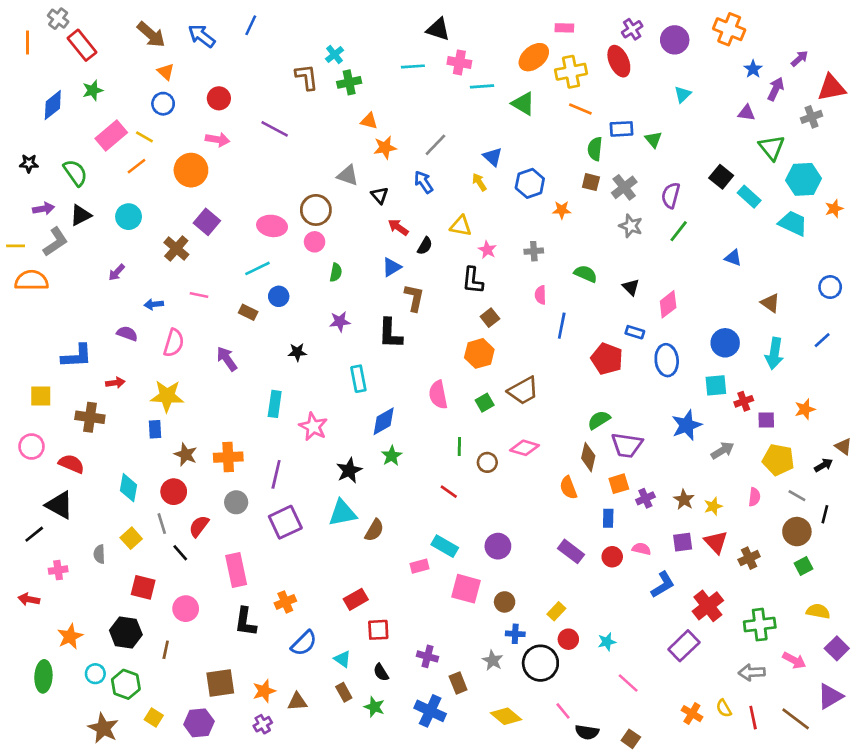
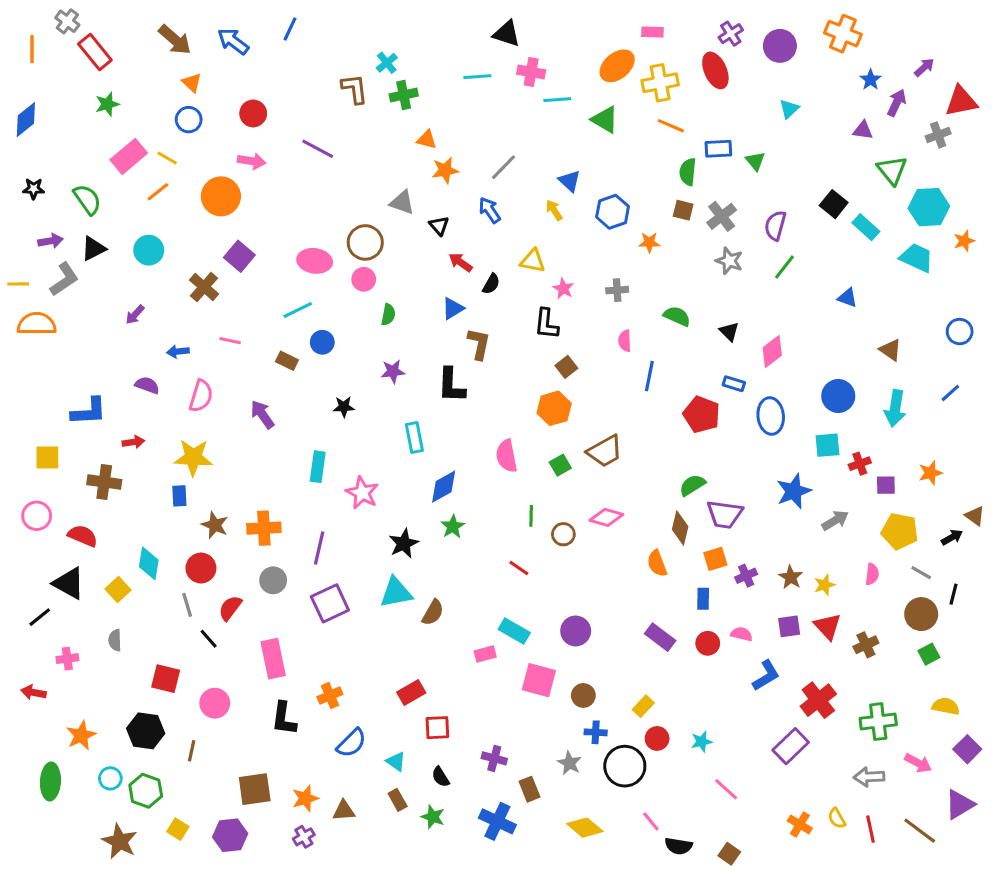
blue diamond: (53, 105) -> (26, 120), moved
yellow square: (131, 538) -> (118, 590), moved

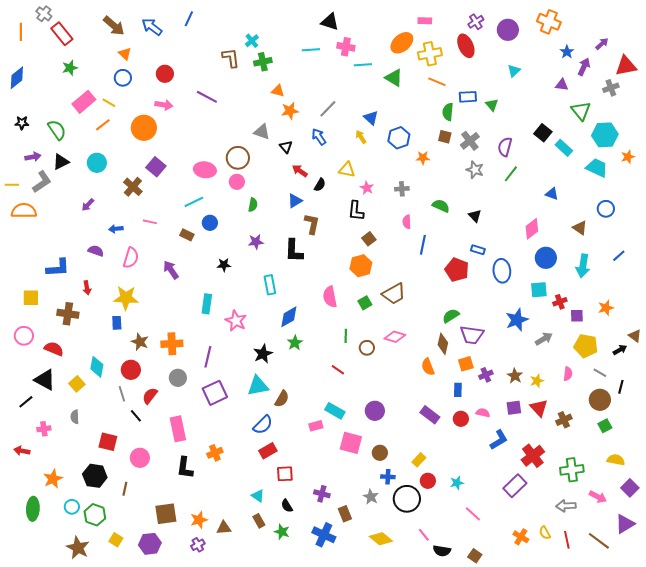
blue circle: (960, 332) -> (606, 209), moved
pink diamond: (772, 351) -> (532, 229), moved
red arrow: (133, 442) -> (87, 288), turned 88
blue semicircle: (351, 743) -> (263, 425), moved

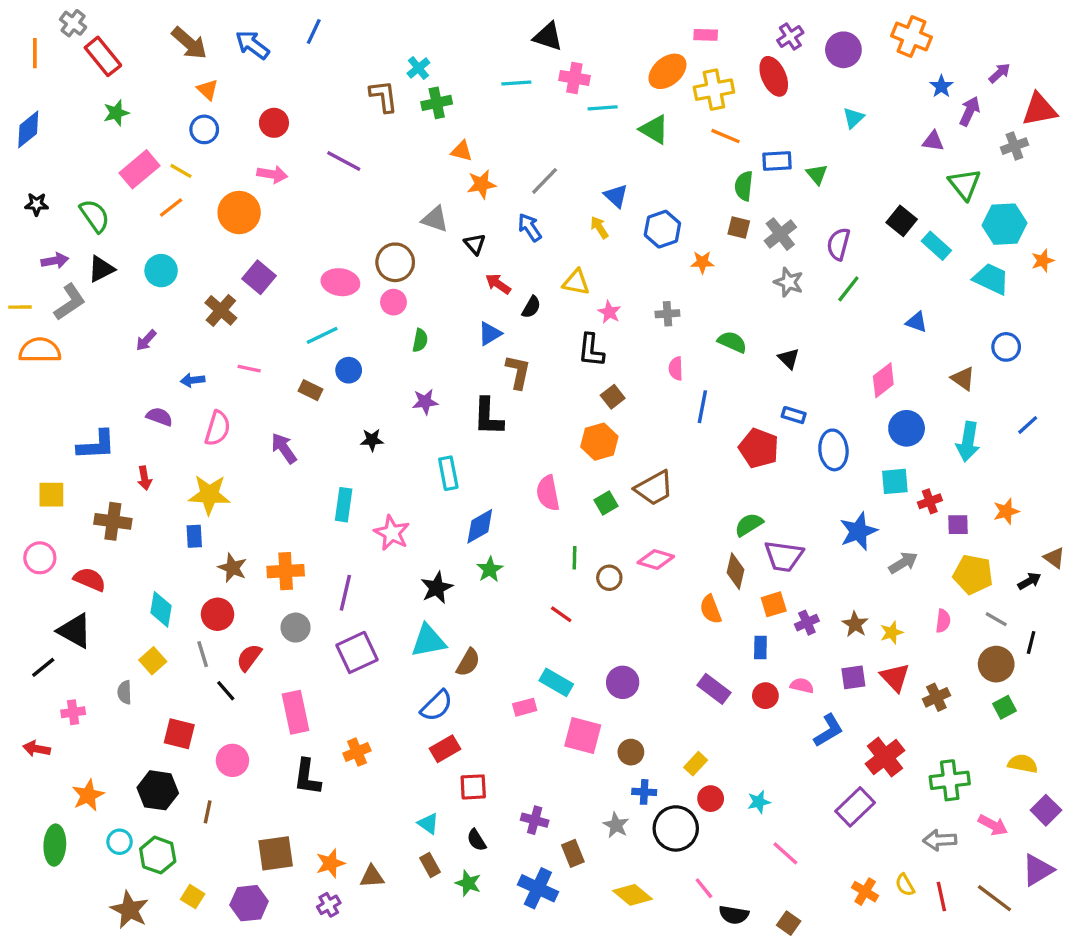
yellow square: (77, 384) -> (153, 661), moved

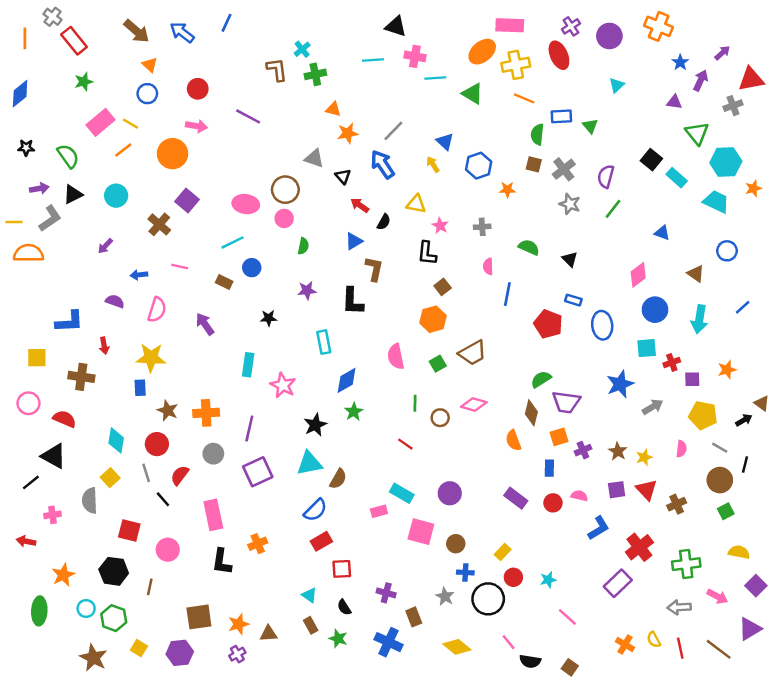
pink rectangle: (706, 35) -> (510, 25), size x1.6
blue arrow: (530, 227) -> (383, 164), size x1.4
gray semicircle: (125, 692) -> (90, 500), size x1.5

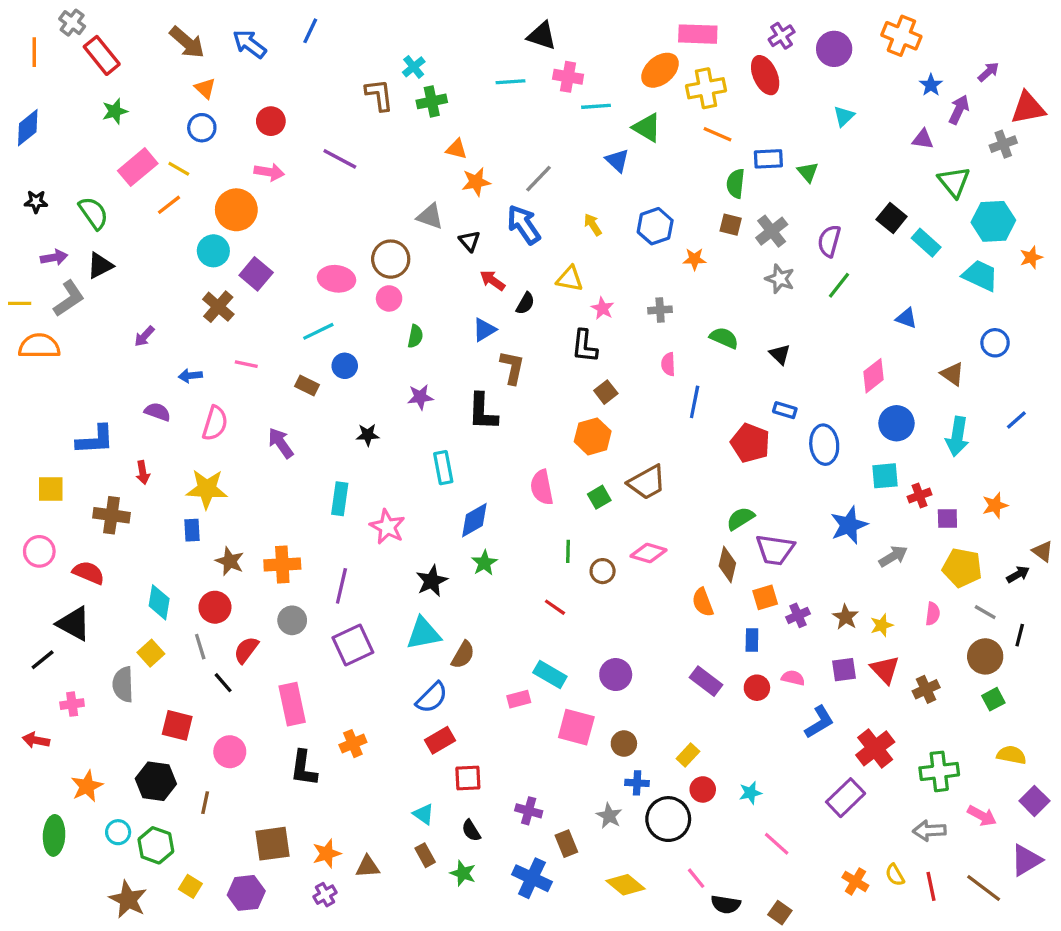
blue triangle: (445, 142) -> (617, 161), moved
cyan circle: (116, 196) -> (213, 251), moved

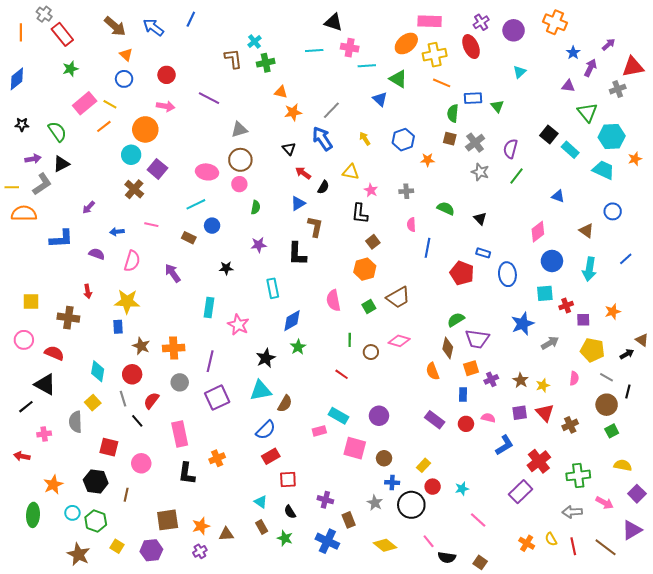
gray triangle: (430, 216) -> (239, 129), moved, turned -36
blue L-shape: (95, 440) -> (61, 239), moved

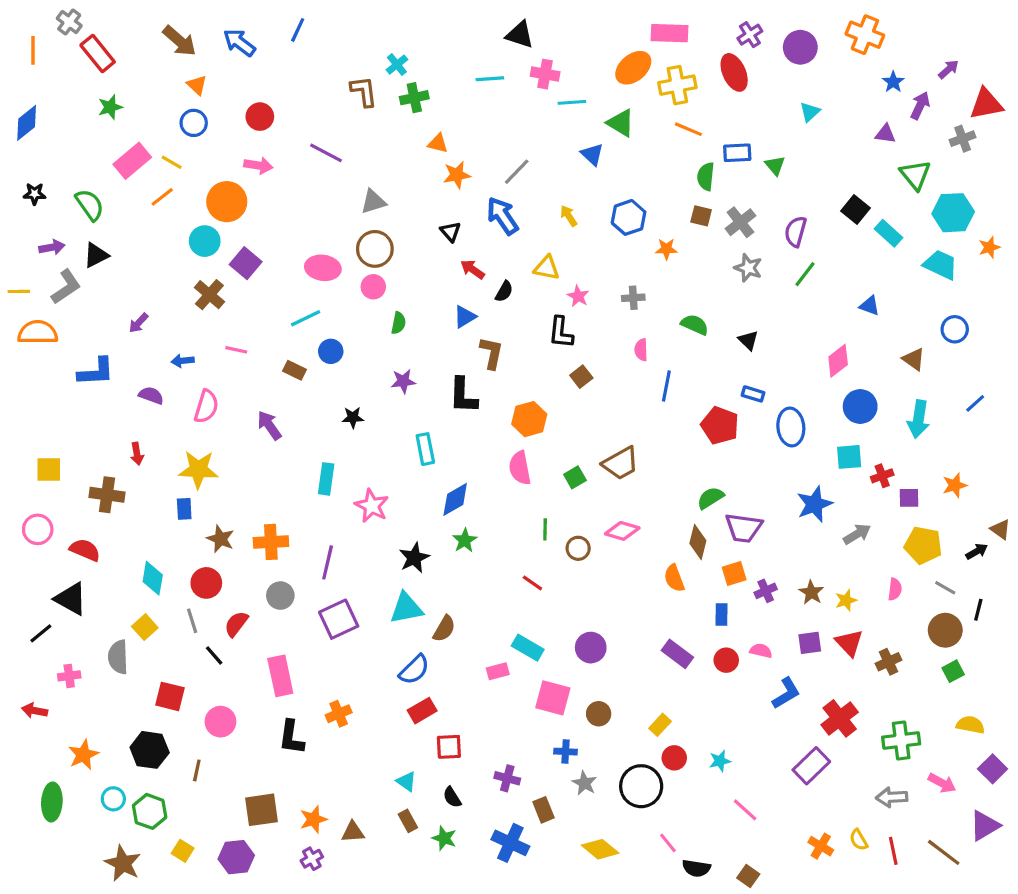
orange hexagon: (365, 269) -> (529, 419), moved
blue cross: (392, 483) -> (566, 752), moved

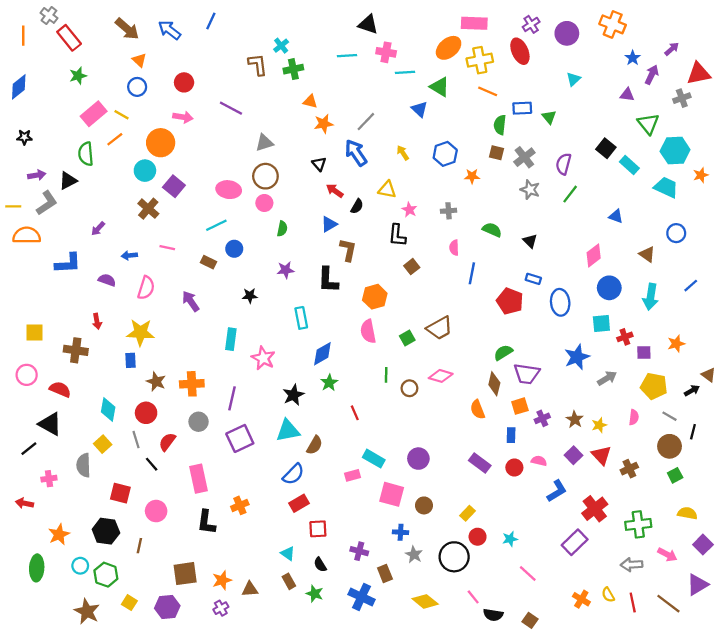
green semicircle: (90, 205) -> (86, 154), moved, turned -150
red line: (532, 583) -> (355, 413), moved, turned 32
purple square: (810, 643) -> (574, 455), turned -36

